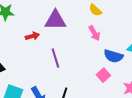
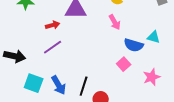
purple line: (55, 58) -> (53, 47), moved, turned 72

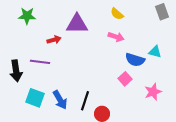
pink arrow: (115, 22) -> (116, 37), turned -42
purple line: (53, 47) -> (40, 62), moved, turned 42
black arrow: (15, 56) -> (16, 71), turned 70

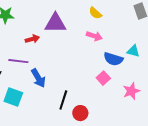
blue arrow: (60, 100) -> (38, 78), moved

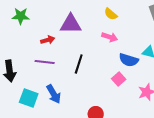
purple line: (18, 61) -> (45, 62), moved
blue arrow: (38, 78) -> (54, 94), moved
black line: (63, 100) -> (79, 64), moved

